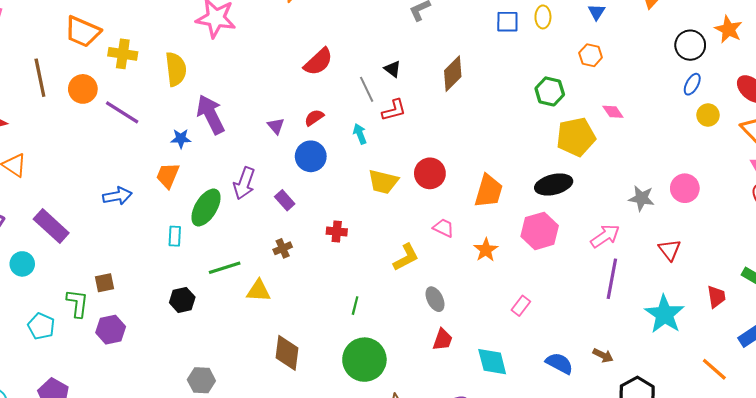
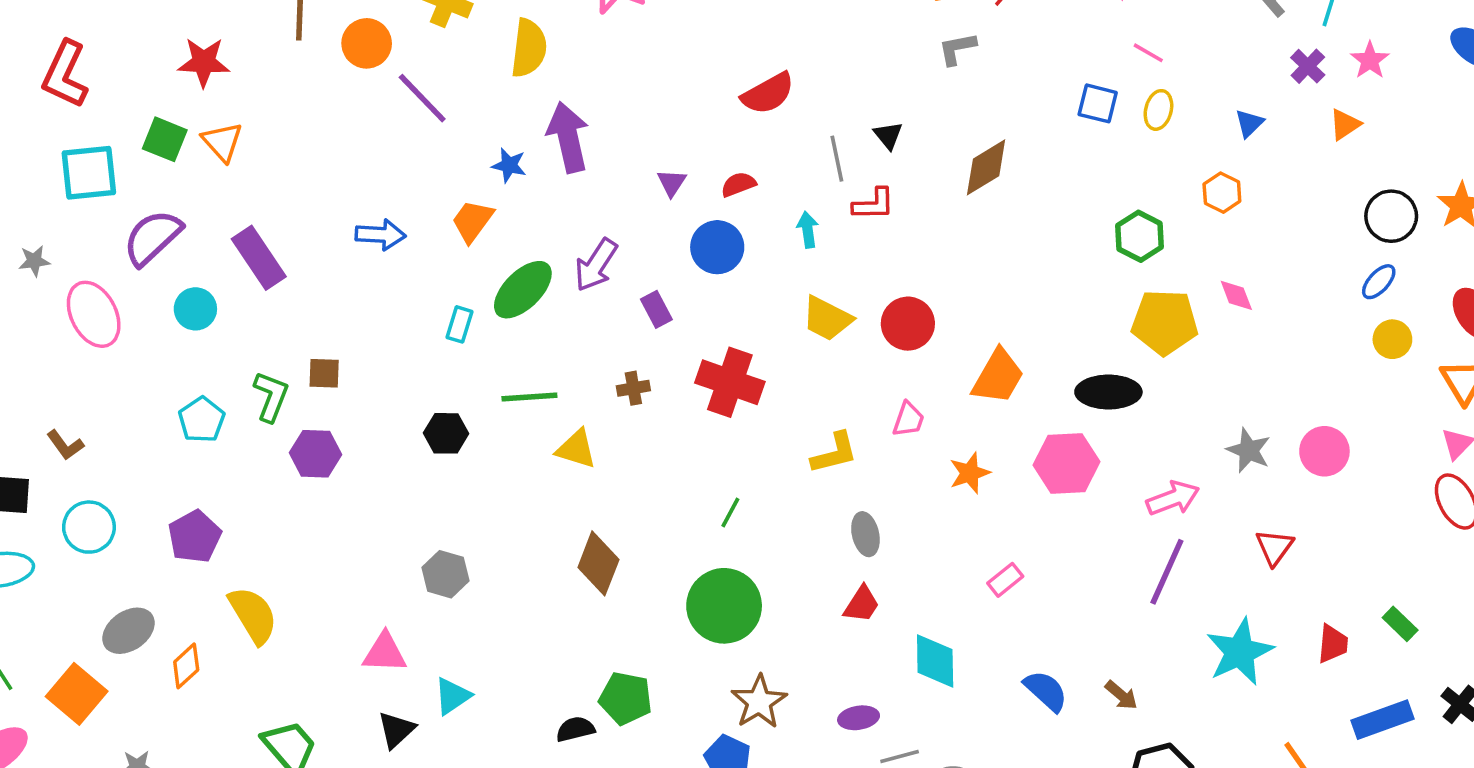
pink trapezoid: (444, 228) -> (908, 419), turned 70
red cross: (337, 232) -> (730, 382), size x1.8

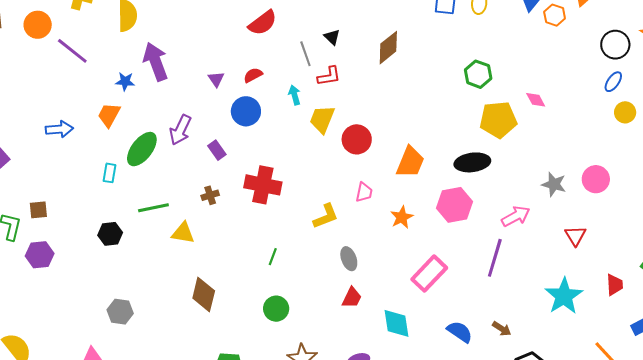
orange hexagon: (1222, 193) -> (555, 15), moved
yellow trapezoid: (827, 319) -> (322, 119), moved, turned 92
purple line: (1167, 572) -> (495, 258), moved
pink rectangle: (1005, 580) -> (429, 274), size x1.8
green circle: (724, 606) -> (276, 309), size x0.6

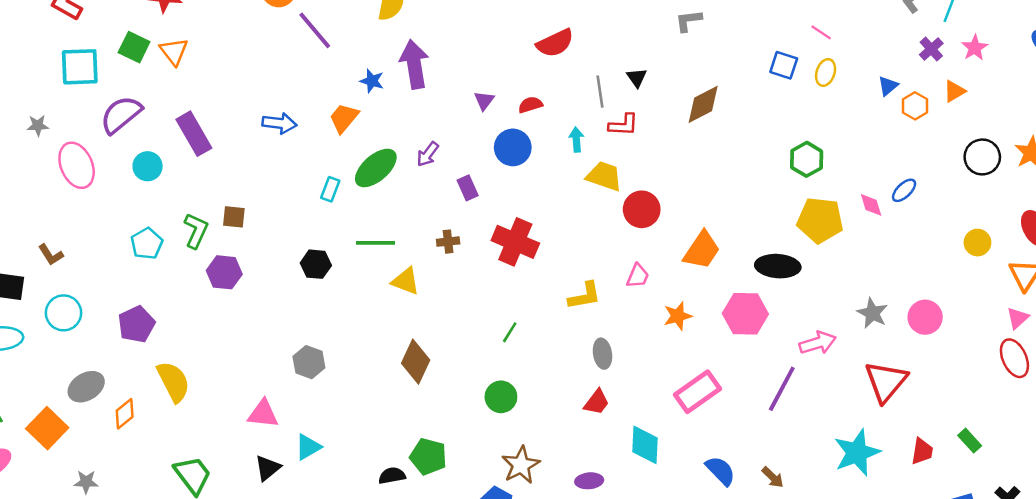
blue ellipse: (613, 82) -> (904, 190), moved
yellow trapezoid: (322, 119) -> (604, 176), turned 76
purple arrow: (180, 130) -> (428, 154), size x0.7
red triangle: (575, 236) -> (886, 381), size x1.6

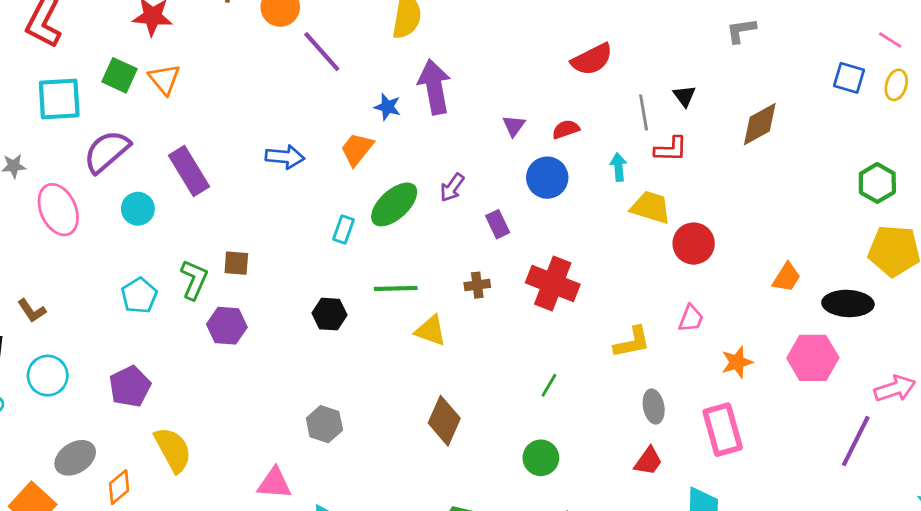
orange trapezoid: (702, 250) -> (787, 277), moved, size x0.7
pink rectangle: (697, 392) -> (723, 430), moved, turned -69

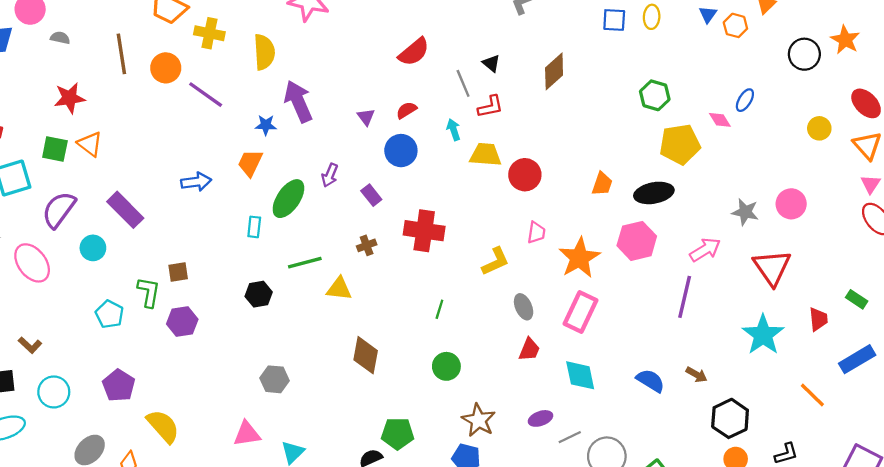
orange star: (737, 362) -> (579, 258), size x1.6
pink rectangle: (723, 430) -> (581, 312), turned 54

